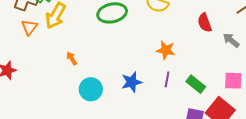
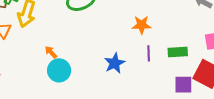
green rectangle: (196, 84) -> (178, 52), turned -30
cyan circle: (91, 89) -> (59, 70), moved

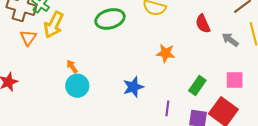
green rectangle: (178, 52) -> (197, 86), turned -60
purple line: (149, 53) -> (167, 108), moved

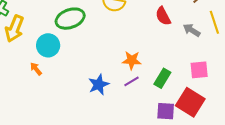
orange star: (166, 53) -> (132, 60), moved
cyan circle: (77, 86) -> (48, 45), moved
purple line: (167, 108) -> (131, 81), moved, turned 56

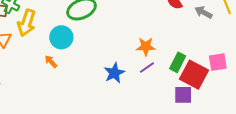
pink square: (199, 70) -> (218, 62), moved
red square: (190, 102) -> (194, 75), moved

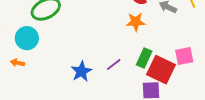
orange star: (146, 47) -> (136, 22), moved
orange arrow: (51, 62) -> (17, 63), turned -32

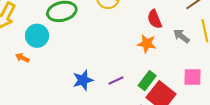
pink square: (184, 56) -> (192, 77), moved

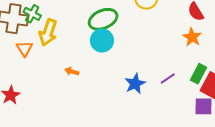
cyan circle: (37, 36) -> (102, 40), moved
orange star: (147, 44) -> (192, 37), turned 30

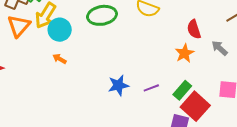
cyan circle: (102, 40) -> (60, 30), moved
orange triangle: (24, 49) -> (19, 26), size x1.4

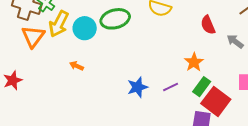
cyan circle: (60, 30) -> (85, 28), moved
orange star: (185, 53) -> (194, 62), moved

